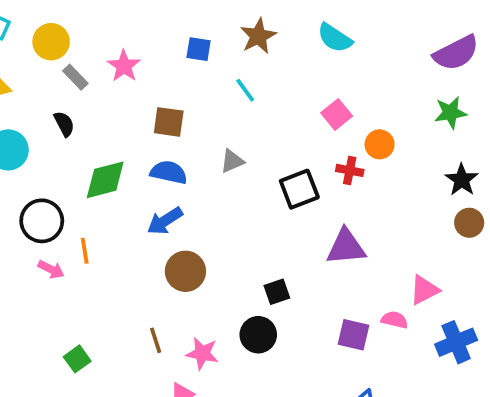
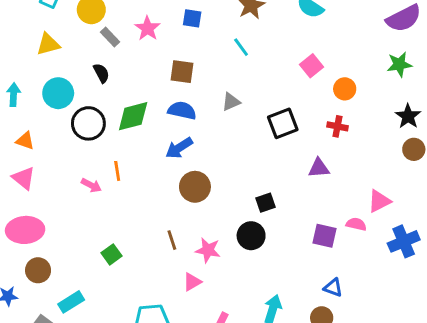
blue square: (199, 49) -> (192, 18), moved
red cross: (350, 170) -> (337, 126), moved
black circle: (42, 221) -> (88, 123), moved
purple triangle: (346, 247) -> (319, 168), size x0.7

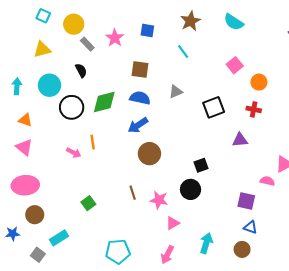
purple square: (325, 236) -> (246, 201), moved
pink triangle: (192, 282) -> (173, 223), moved

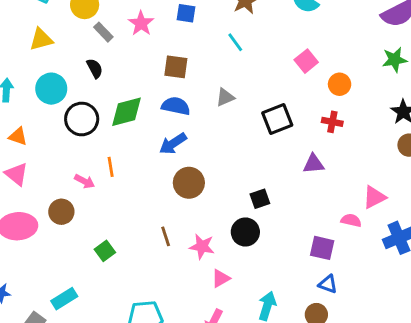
brown circle: (35, 215) -> (61, 212), moved

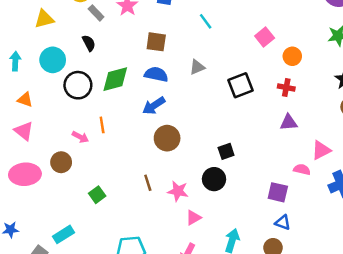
purple triangle: (313, 164) -> (289, 122), moved

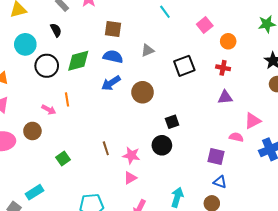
cyan line: (206, 21) -> (165, 12), moved
brown circle: (167, 138) -> (143, 92), moved
pink triangle: (194, 218) -> (130, 178), moved

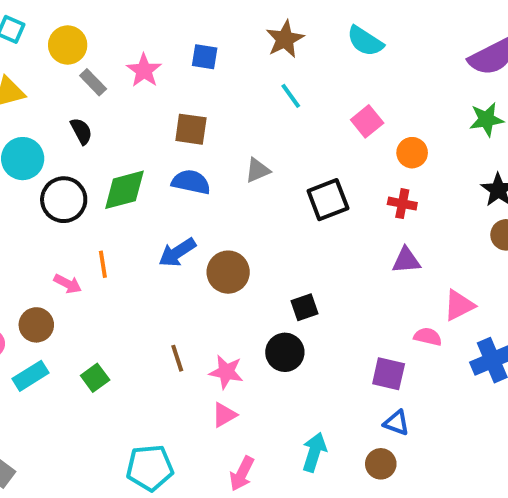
blue arrow: (111, 83) -> (177, 252), moved
brown circle: (143, 92) -> (228, 272), moved
cyan rectangle: (34, 192) -> (30, 376), moved

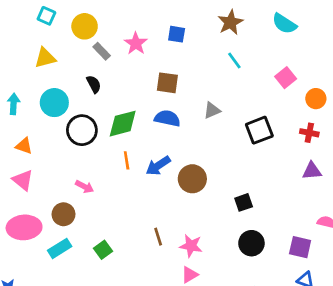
orange line: (103, 264) -> (127, 160), moved
black circle: (285, 352) -> (251, 243), moved

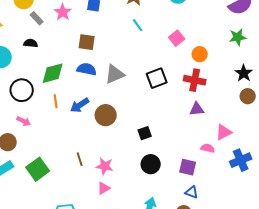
black semicircle: (94, 84) -> (31, 43), turned -56
gray triangle: (212, 110) -> (115, 74), moved, size x1.5
black circle: (82, 130) -> (22, 90), moved
red cross: (309, 133) -> (195, 80), size x1.5
green square: (103, 250) -> (38, 169), size x1.6

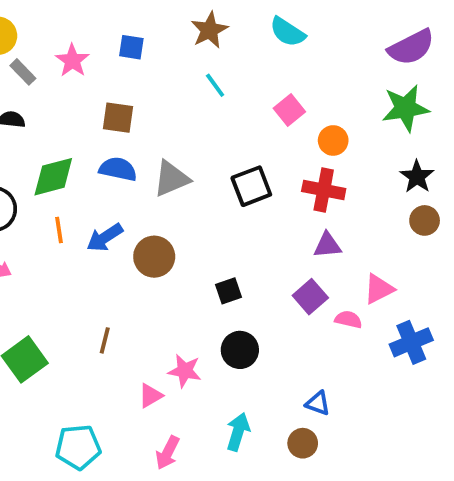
green star: (238, 37) -> (406, 108), size x1.4
brown line: (80, 159) -> (105, 340), turned 32
pink star: (105, 166) -> (185, 371), moved
purple square: (188, 167) -> (310, 297), moved, turned 36

